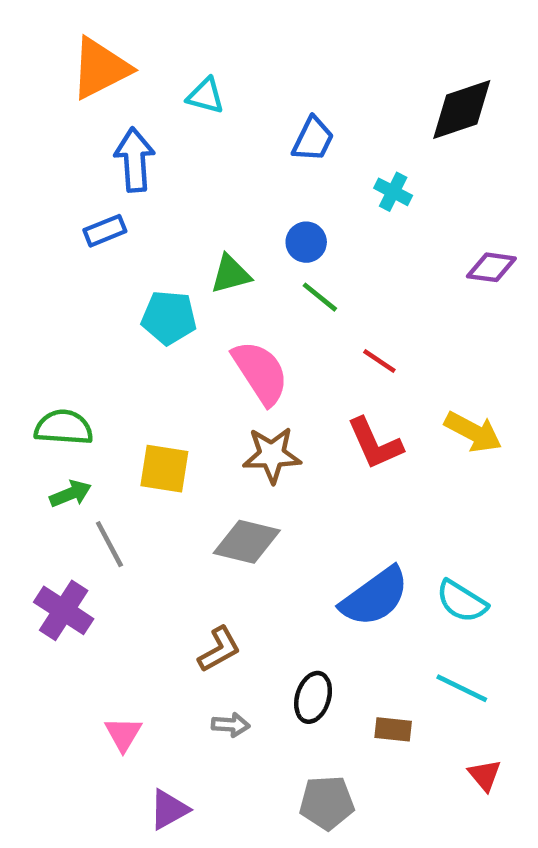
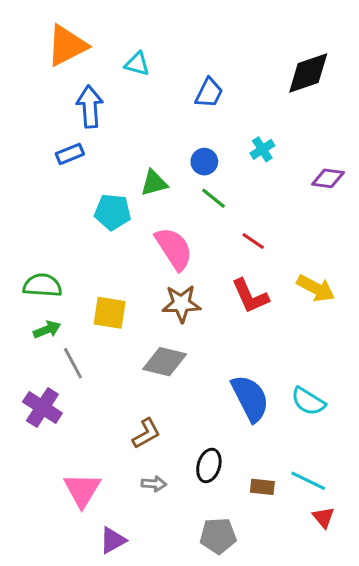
cyan cross: (393, 192) -> (262, 149), moved, turned 30
blue semicircle: (375, 597) -> (250, 398), turned -81
cyan line: (462, 688) -> (308, 481), moved
pink triangle: (123, 734) -> (82, 490), size x1.5

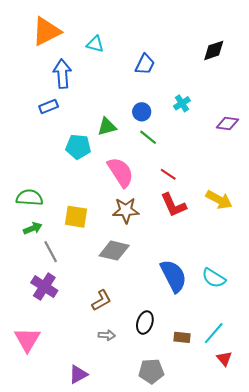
black diamond: (308, 73) -> (214, 50), size x0.7
red line: (253, 241) -> (168, 174), moved
purple cross: (42, 407) -> (44, 287), moved
cyan line: (308, 481) -> (214, 333), turned -75
pink triangle: (82, 490) -> (27, 339), moved

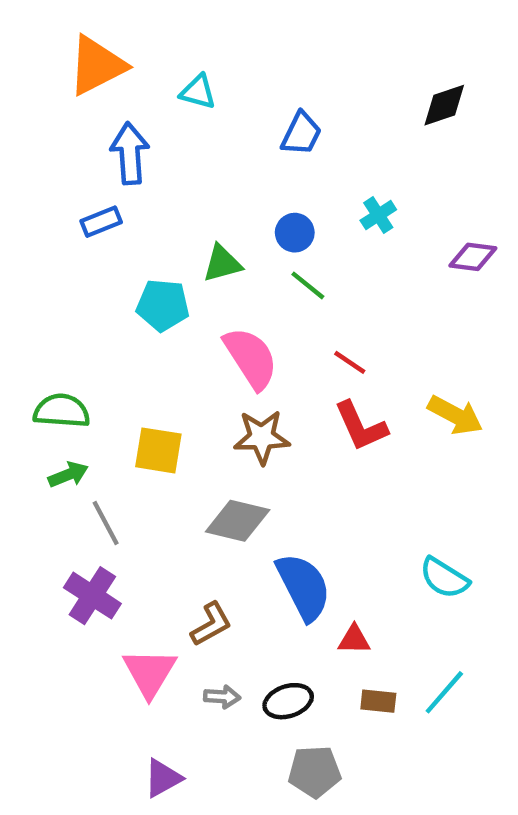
blue semicircle: (173, 276) -> (304, 587), moved
black ellipse: (145, 323) -> (288, 701), moved, turned 55
pink triangle: (27, 339) -> (150, 673), moved
red triangle: (224, 359) -> (354, 640), moved, turned -49

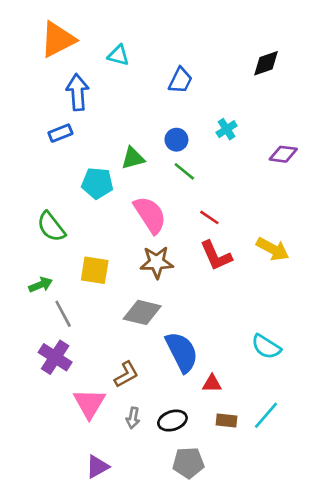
green semicircle: (62, 411) -> (51, 227), moved, turned -132
gray arrow: (222, 697) -> (133, 418), turned 96

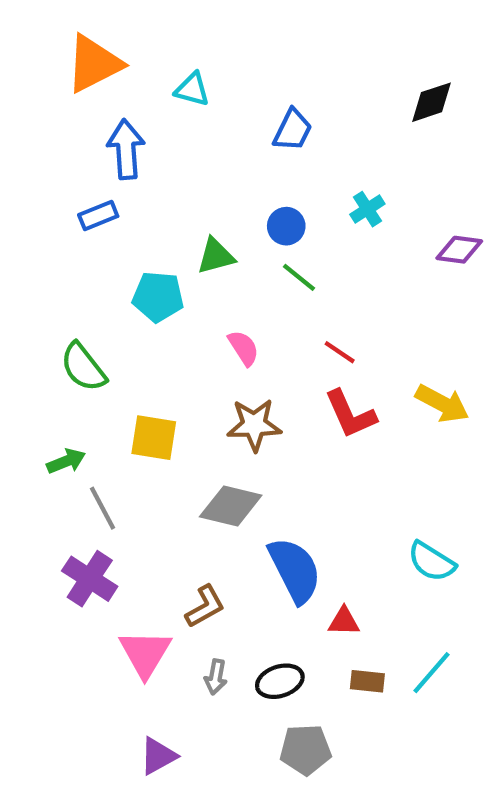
pink semicircle: (150, 215) -> (243, 348), size x0.6

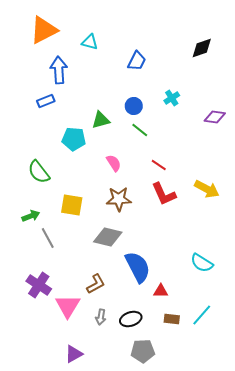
purple cross: (90, 579) -> (39, 285), moved

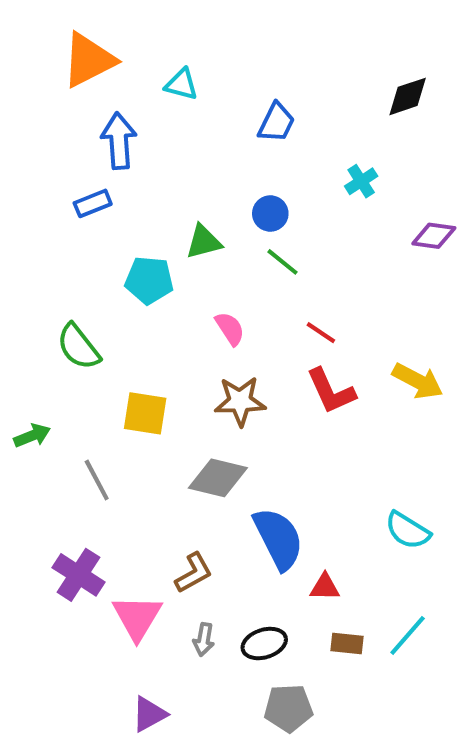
cyan cross: (172, 98) -> (361, 181), moved
green arrow: (31, 216) -> (32, 436), moved

